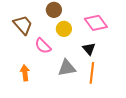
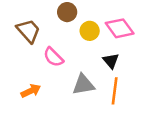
yellow circle: (64, 29) -> (90, 31), moved
orange arrow: (25, 73) -> (31, 91), turned 70

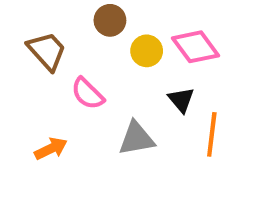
orange line: (115, 91) -> (212, 134), moved

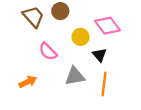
brown trapezoid: (47, 51) -> (33, 17), moved
yellow circle: (147, 51) -> (80, 37), moved
orange line: (212, 134) -> (104, 84), moved

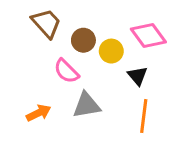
brown circle: (60, 11) -> (83, 40), moved
gray triangle: (75, 76) -> (87, 105), moved

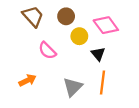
brown circle: (83, 40) -> (66, 16), moved
gray triangle: (87, 105) -> (73, 87), moved, turned -35

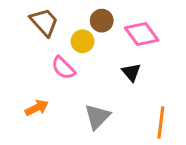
brown circle: (66, 16) -> (102, 21), moved
yellow circle: (79, 36) -> (83, 41), moved
orange line: (103, 83) -> (161, 123), moved

